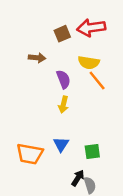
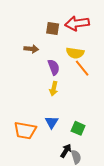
brown square: (62, 34) -> (53, 28), turned 32
green square: (92, 152) -> (78, 128), turned 32

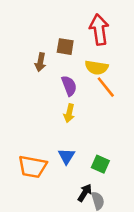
red arrow: (77, 23) -> (99, 30), turned 90
brown square: (53, 28) -> (65, 47), moved
brown arrow: (31, 49) -> (40, 62), turned 96

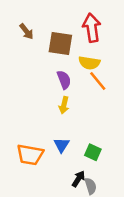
brown square: (65, 47) -> (60, 44), size x1.5
brown arrow: (40, 62) -> (26, 31), moved, turned -49

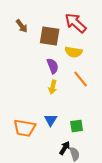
red arrow: (92, 28) -> (76, 23), turned -40
orange line: (98, 81) -> (81, 79), moved
green square: (93, 152) -> (77, 126), turned -32

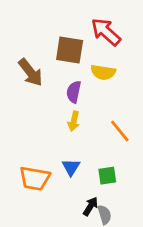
brown arrow: (22, 26) -> (30, 72), moved, size x1.5
purple semicircle: (53, 66) -> (74, 92), turned -147
orange line: (81, 79) -> (120, 131), moved

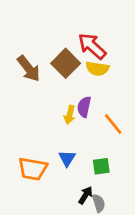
red arrow: (106, 32) -> (92, 46), moved
brown square: (70, 50) -> (66, 63), moved, turned 36
purple semicircle: (74, 92) -> (84, 107), moved

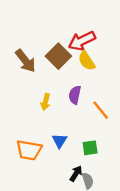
red arrow: (92, 46) -> (82, 41), turned -68
yellow semicircle: (97, 69) -> (87, 61), turned 48
yellow arrow: (70, 115) -> (45, 102), moved

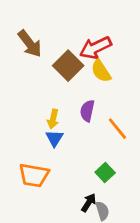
brown arrow: (25, 61) -> (30, 44), moved
blue triangle: (60, 141) -> (54, 138), moved
green square: (90, 148) -> (105, 172), turned -35

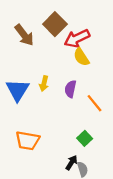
brown square: (68, 66) -> (55, 24), moved
yellow arrow: (53, 119) -> (44, 83), moved
blue triangle: (54, 138) -> (18, 90), moved, size x1.6

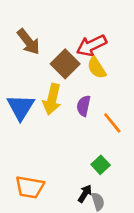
brown square: (55, 24) -> (65, 64), moved
yellow arrow: (44, 83) -> (52, 99), size x1.6
orange trapezoid: (27, 141) -> (30, 187), moved

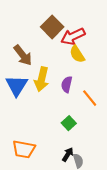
brown arrow: (28, 42) -> (23, 55), moved
brown square: (65, 64) -> (52, 27), moved
green square: (101, 165) -> (69, 123), moved

